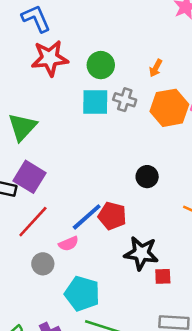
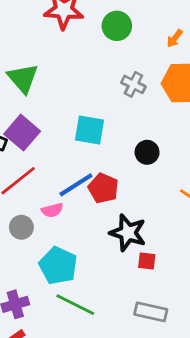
gray cross: (125, 100) -> (133, 84), moved
cyan square: (95, 102) -> (89, 130), moved
green triangle: (22, 127) -> (23, 78), turned -32

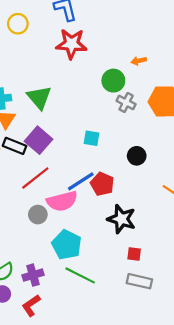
green circle: (117, 26) -> (113, 81), moved
orange arrow: (175, 38) -> (139, 61), moved, turned 40
cyan square: (89, 130) -> (91, 138), size x0.7
pink semicircle: (52, 210) -> (62, 201), size x1.8
red square: (147, 261) -> (134, 254), moved

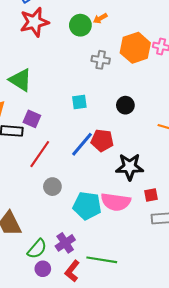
green circle: (113, 81) -> (80, 25), moved
purple square: (39, 140) -> (32, 119), size x0.7
pink semicircle: (62, 201) -> (116, 202), moved, turned 40
green line: (80, 275) -> (102, 260), moved

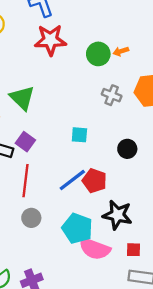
red line: (40, 154) -> (25, 181), turned -40
cyan pentagon: (87, 206) -> (77, 228), moved

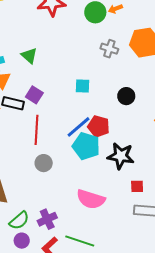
green triangle: (22, 98) -> (29, 56), size x0.7
cyan pentagon: (77, 228) -> (86, 146), moved
pink semicircle: (95, 249) -> (91, 199), moved

